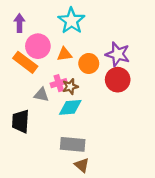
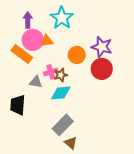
purple arrow: (19, 23) -> (28, 20), moved
orange triangle: (64, 54) -> (47, 41), moved
gray rectangle: (73, 144) -> (63, 125), turned -50

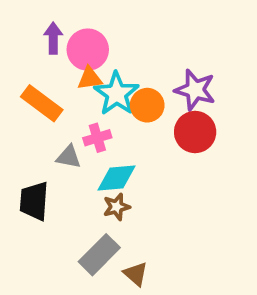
cyan star: (62, 18) -> (117, 94), moved
pink circle: (33, 40) -> (88, 50), moved
brown star: (61, 75) -> (117, 207), moved
gray rectangle: (63, 125) -> (99, 255), moved

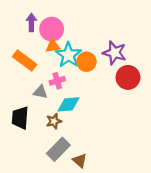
red circle: (195, 132) -> (128, 77), moved
brown star: (117, 207) -> (54, 121), moved

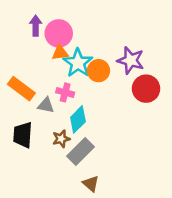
orange rectangle: (25, 61) -> (21, 89), moved
pink cross: (57, 81) -> (65, 92), turned 32
cyan diamond: (68, 104) -> (78, 119), turned -40
gray rectangle: (58, 149) -> (81, 152), moved

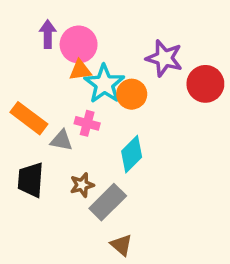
purple star: (131, 60) -> (164, 58), moved
red circle: (146, 89) -> (205, 84), moved
cyan diamond: (78, 119) -> (132, 154), moved

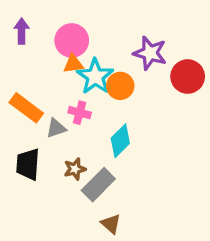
purple arrow: (48, 34) -> (22, 31), moved
gray triangle: (61, 140) -> (56, 128), turned -30

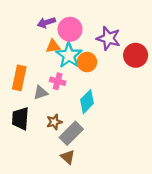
purple arrow: (22, 31) -> (46, 23), moved, turned -108
pink circle: (72, 40) -> (70, 29), moved
orange rectangle: (26, 108) -> (19, 78), turned 65
brown triangle: (111, 224) -> (68, 157), moved

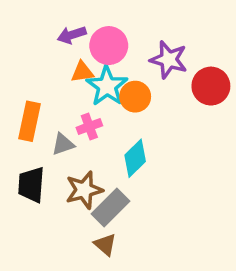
pink cross: (58, 81) -> (89, 127), turned -35
brown star: (54, 122) -> (84, 190), size x1.5

